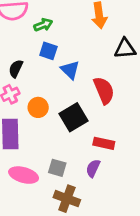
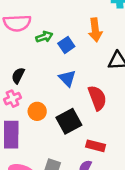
blue square: (48, 51) -> (66, 45), moved, turned 35

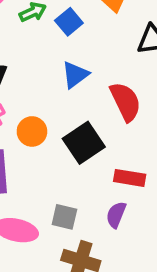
blue triangle: (67, 78) -> (75, 75), turned 42

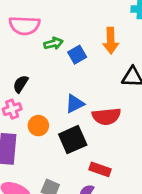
blue triangle: (75, 75) -> (75, 104), moved
red semicircle: (126, 102) -> (106, 116), turned 100

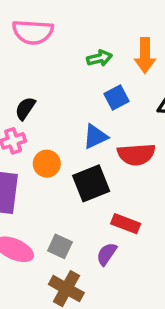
green arrow: (53, 43) -> (99, 58), moved
blue square: (77, 55) -> (117, 97), moved

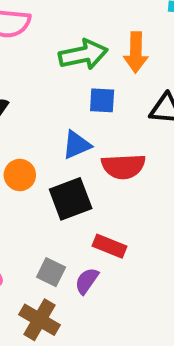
green arrow: (99, 58) -> (83, 55), size x1.6
blue square: (117, 97) -> (102, 100), turned 30
gray square: (60, 246) -> (51, 272), moved

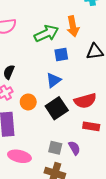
red semicircle: (123, 166) -> (85, 101), moved
red rectangle: (109, 246) -> (91, 126), moved
purple semicircle: (87, 281) -> (74, 148), turned 128

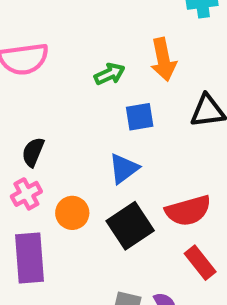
green arrow: (46, 34) -> (110, 74), size x0.6
red rectangle: (91, 126) -> (200, 263), turned 42

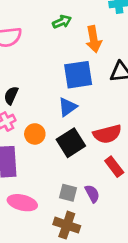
green arrow: (110, 74) -> (62, 22), moved
blue square: (140, 117) -> (78, 75), size x1.6

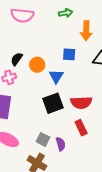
blue square: (78, 75) -> (69, 54), size x0.6
blue triangle: (68, 107) -> (56, 76), turned -35
orange circle: (35, 134) -> (37, 65), moved

